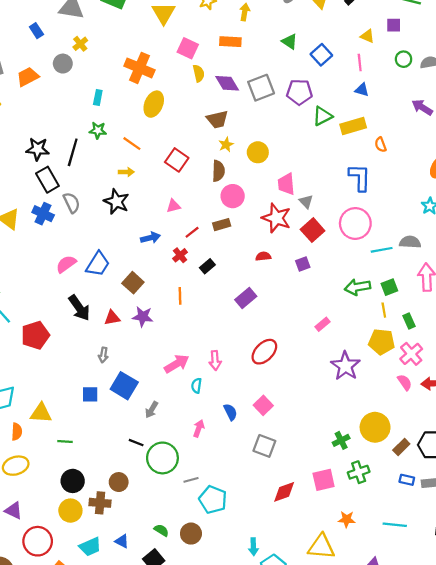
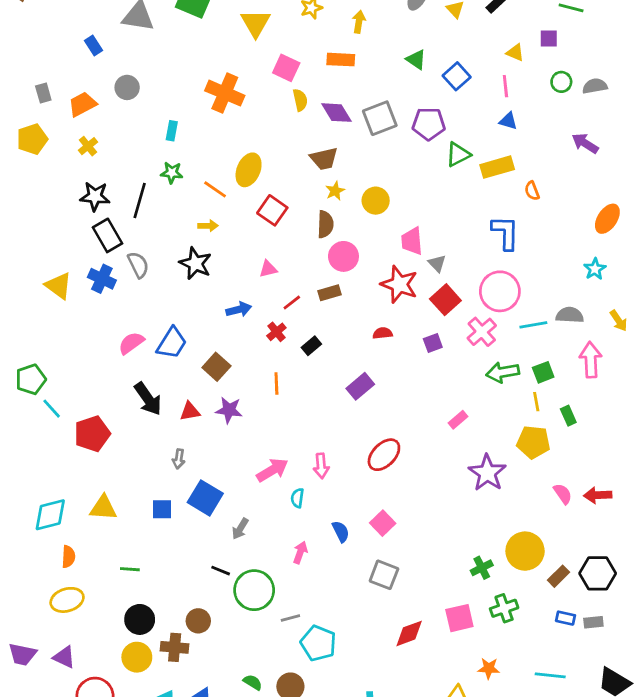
yellow cross: (80, 44) -> (88, 146), moved
yellow ellipse: (154, 104) -> (249, 170), moved
pink cross: (411, 354) -> (482, 332), moved
yellow triangle: (41, 413) -> (103, 508), moved

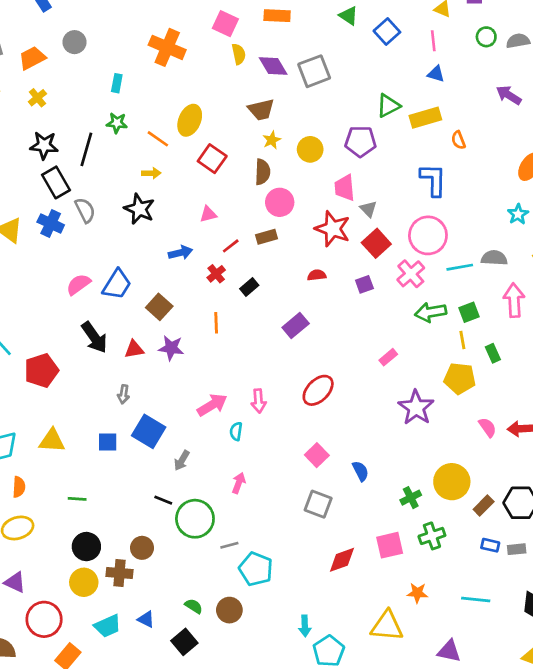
purple pentagon: (429, 124) -> (360, 141), moved
blue semicircle: (341, 531) -> (360, 471), moved

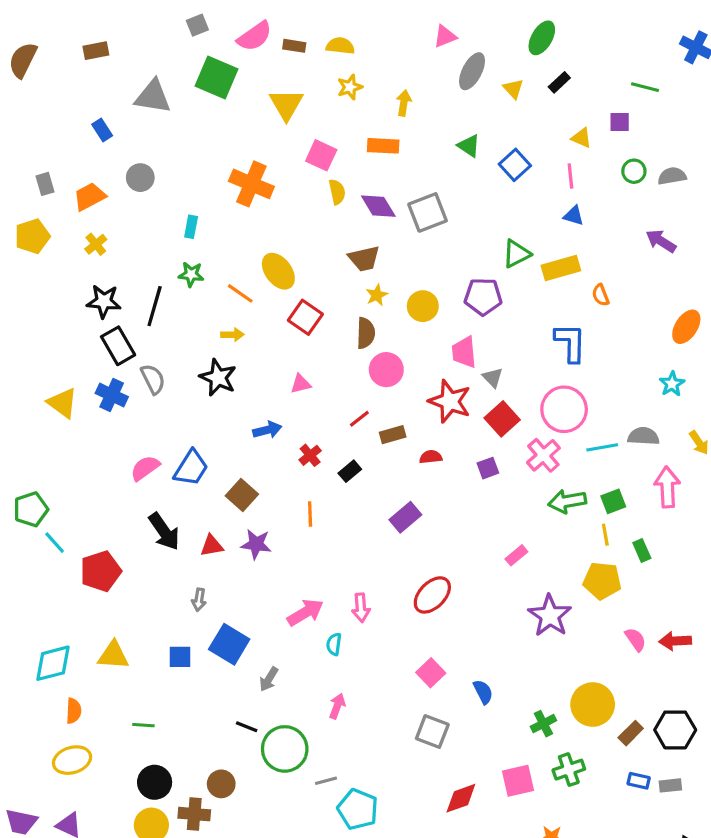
yellow ellipse: (190, 120) -> (278, 271), turned -60
brown rectangle: (266, 237) -> (393, 435), moved
red line: (231, 246) -> (359, 419), moved

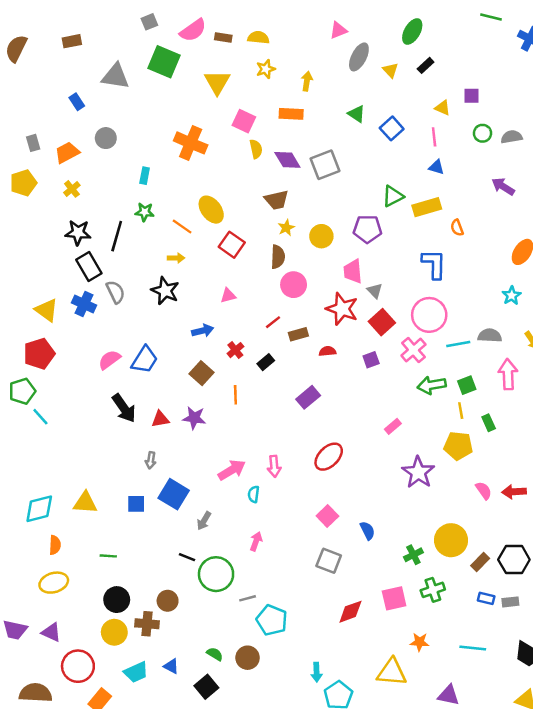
green line: (645, 87) -> (491, 17), moved
brown square: (242, 495) -> (201, 373), moved
red pentagon: (101, 571) -> (39, 354), moved

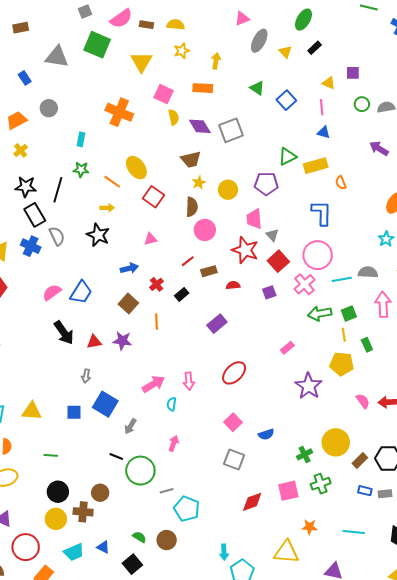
blue semicircle: (367, 531) -> (266, 434), turned 98

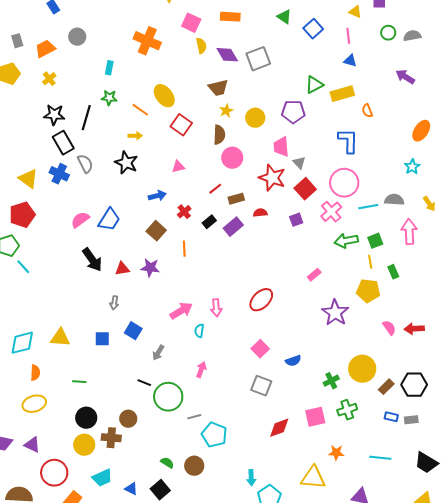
purple rectangle: (217, 324) -> (233, 227), moved
blue square: (105, 404) -> (133, 331), size x0.7
blue triangle: (103, 547) -> (131, 489), moved

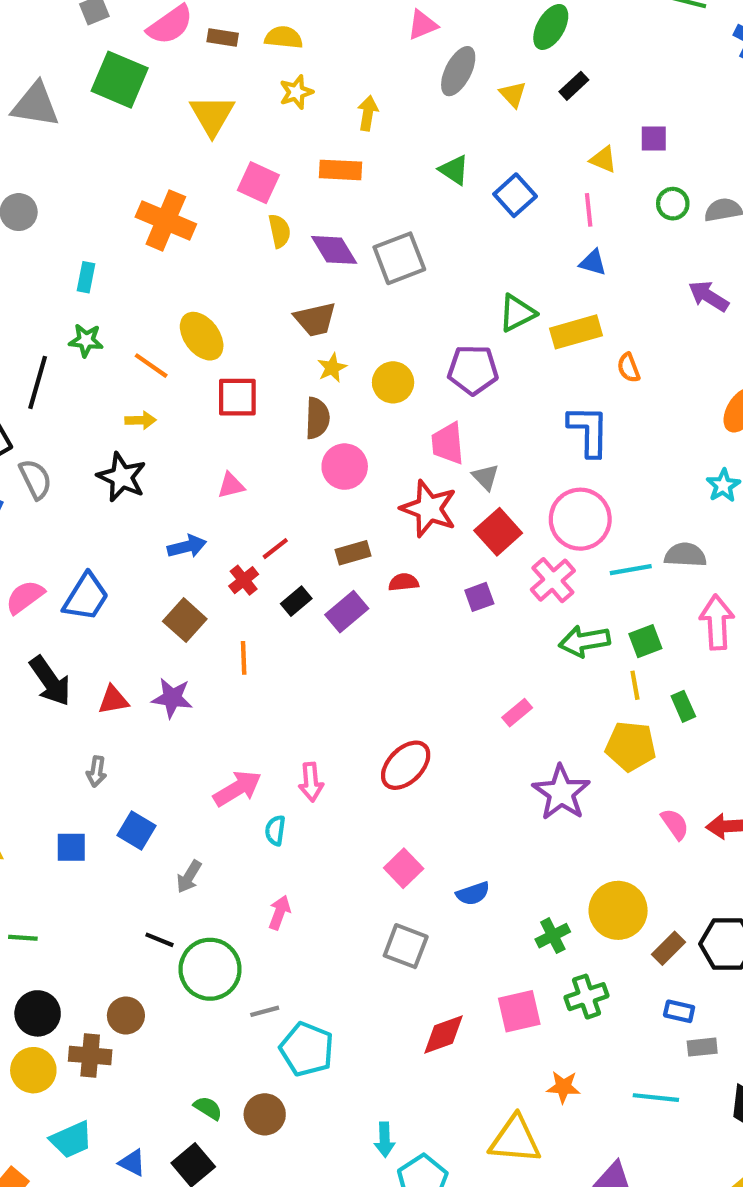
red square: (181, 125) -> (237, 397), turned -35
red line: (215, 189) -> (275, 549), moved
gray rectangle: (411, 420) -> (702, 1047), moved

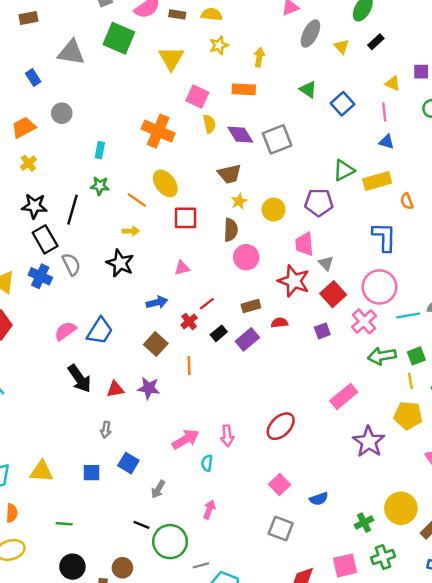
orange cross: (166, 220) -> (158, 131), moved
pink rectangle: (517, 713) -> (344, 396), size x1.6

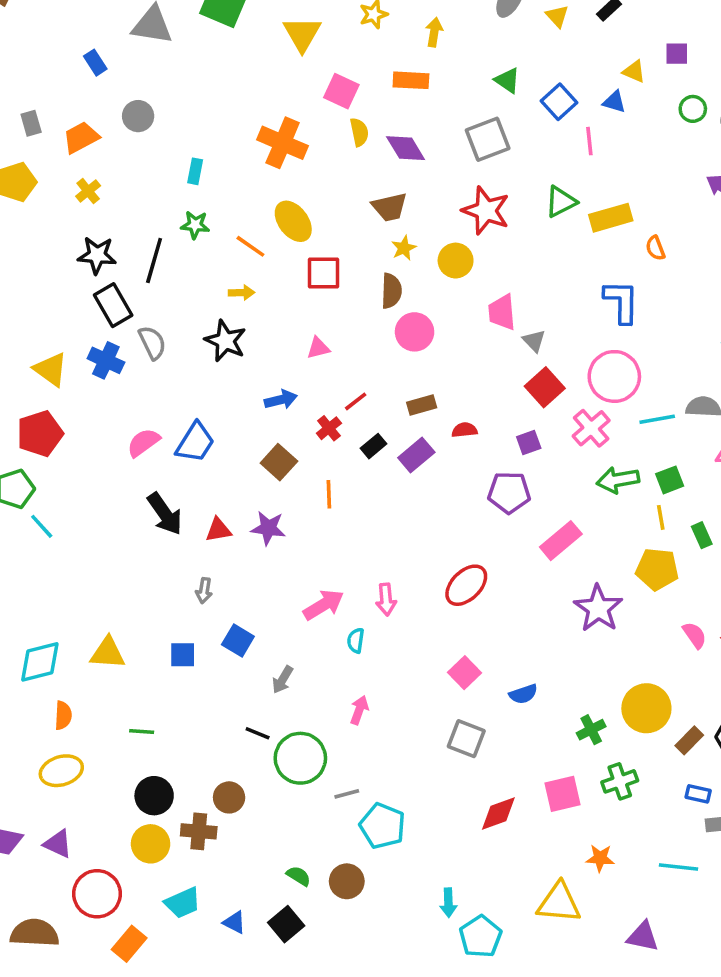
pink line: (384, 112) -> (589, 141), moved
gray square: (277, 139) -> (488, 139), moved
blue triangle: (387, 142) -> (614, 102), moved
purple pentagon: (319, 202) -> (509, 492), moved
red star: (294, 281) -> (486, 211), moved

